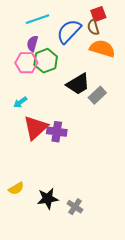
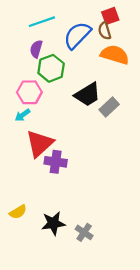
pink hexagon: (26, 63) -> (29, 92), moved
purple cross: (57, 132) -> (56, 162), moved

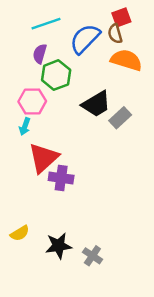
cyan arrow: (23, 115) -> (25, 127), turned -35

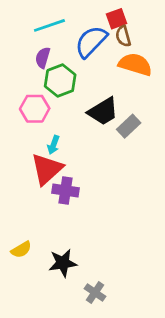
red square: (121, 17) -> (116, 19), moved
cyan arrow: (25, 127) -> (53, 145), moved
gray cross: (92, 256) -> (95, 292), moved

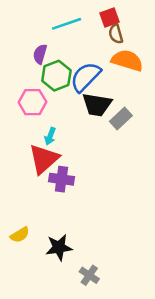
cyan line: (49, 25) -> (67, 24), moved
blue semicircle: (91, 42) -> (86, 77), moved
black trapezoid: (103, 111) -> (97, 105), turned 40

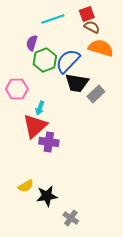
brown semicircle: (116, 34) -> (92, 27), turned 133
pink hexagon: (32, 102) -> (17, 89), moved
yellow semicircle: (20, 235) -> (26, 186), moved

